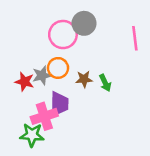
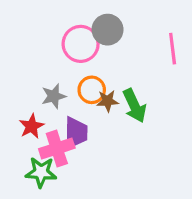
orange circle: (58, 68) -> (92, 90), moved
red star: (25, 82) -> (31, 126), moved, turned 30
green arrow: (105, 83) -> (134, 106), size x1.5

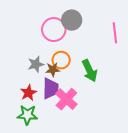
brown star: (108, 101) -> (53, 70), moved
red star: (31, 126) -> (28, 93), moved
pink cross: (57, 148) -> (66, 99), moved, turned -30

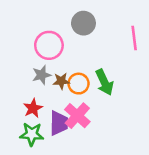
pink circle: (54, 30) -> (49, 45), moved
orange circle: (61, 60) -> (79, 84), moved
purple trapezoid: (51, 89) -> (59, 123), moved

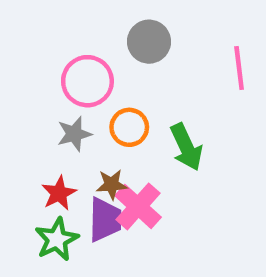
brown star: (61, 81) -> (112, 184), moved
orange circle: (79, 84) -> (129, 127), moved
green star: (32, 134) -> (57, 239), turned -30

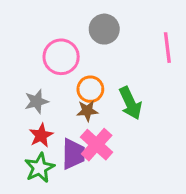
gray star: (74, 134) -> (36, 101), moved
brown star: (112, 184) -> (87, 111), moved

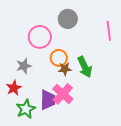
brown star: (87, 111) -> (65, 69), moved
red star: (41, 135) -> (14, 88), moved

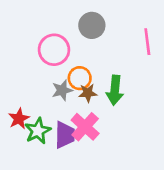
gray star: (24, 66) -> (62, 90), moved
green arrow: (85, 67) -> (115, 90), turned 30
green star: (26, 109) -> (38, 131), moved

